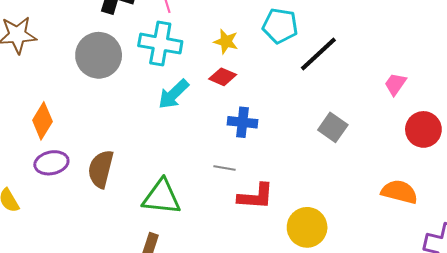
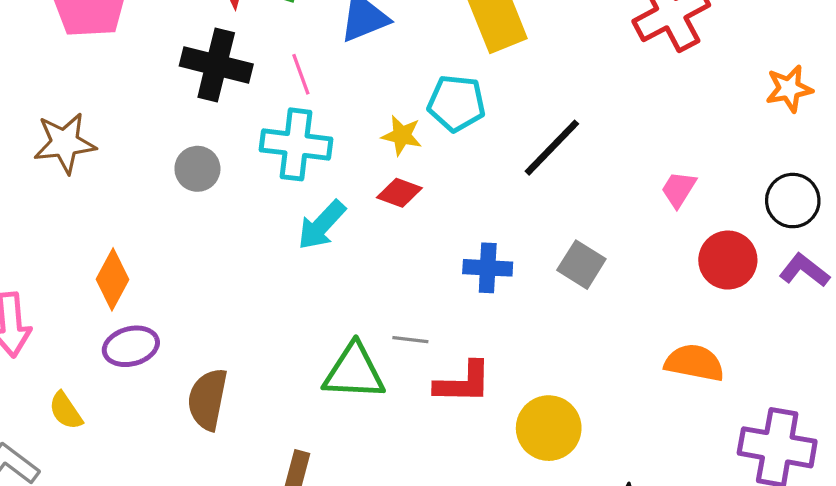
cyan pentagon: (280, 26) -> (456, 103), moved
gray circle: (99, 55) -> (197, 169), size x0.6
blue cross: (242, 122) -> (488, 268), moved
brown semicircle: (101, 169) -> (208, 399), moved
green triangle: (162, 197) -> (354, 372), moved

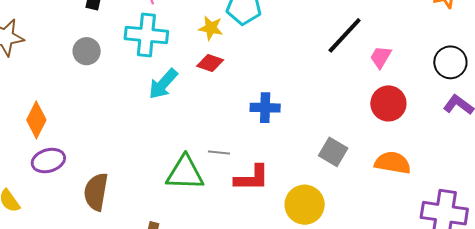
black line: (552, 148) -> (345, 35), moved
red circle: (728, 260) -> (388, 103), moved
gray square: (581, 265) -> (333, 152), moved

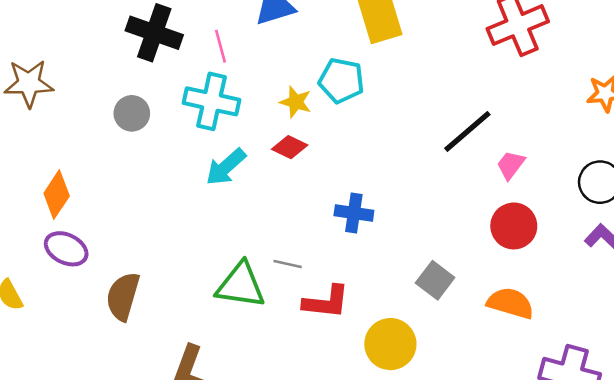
purple ellipse: (48, 161) -> (66, 249), turned 36

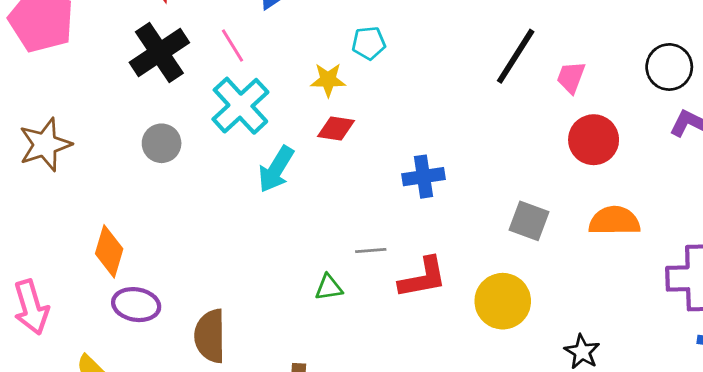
black cross: (154, 33) -> (159, 53), turned -36
cyan pentagon: (341, 80) -> (369, 43), size x0.7
cyan cross: (211, 101) -> (240, 106), turned -38
green triangle: (241, 285) -> (329, 287), size x0.5

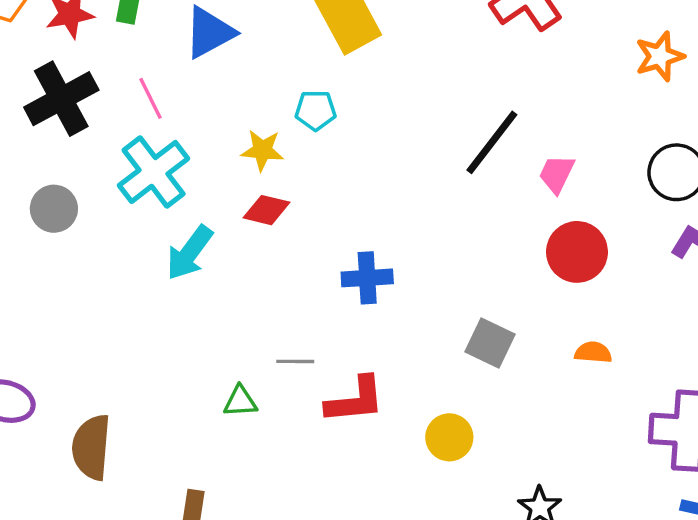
orange semicircle: (614, 221) -> (593, 352), size x0.6
yellow circle: (503, 301) -> (449, 437), size x0.7

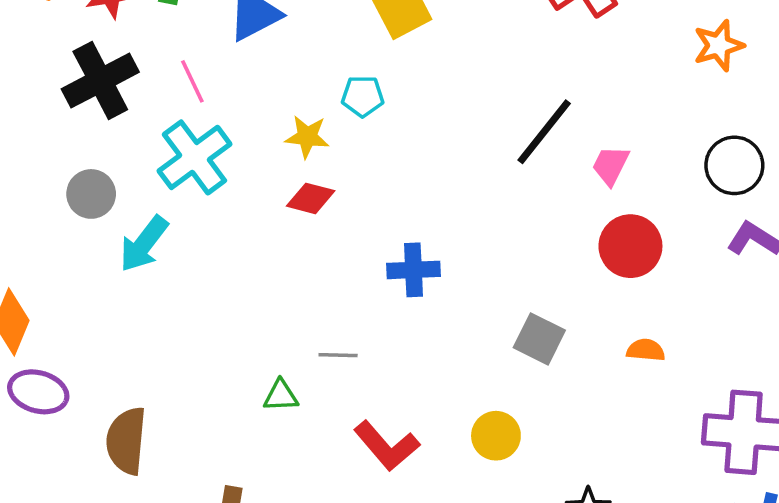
cyan arrow: (190, 253) -> (144, 244), moved
red L-shape: (355, 400) -> (387, 446), moved, turned 54

